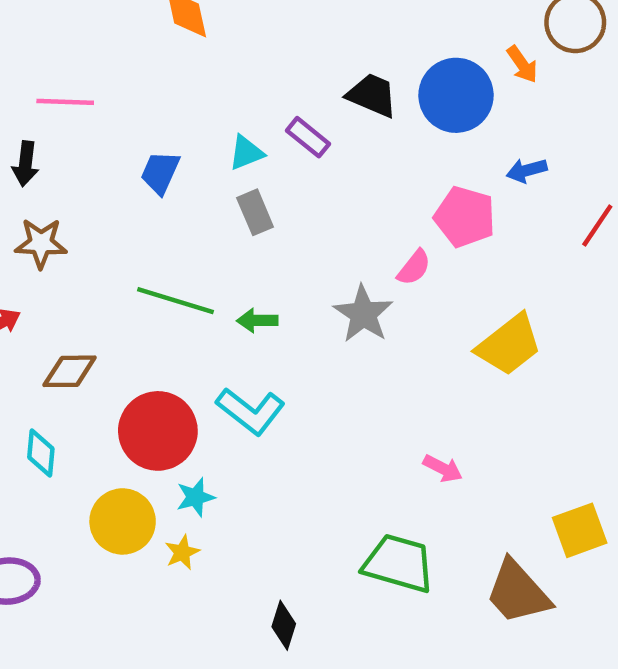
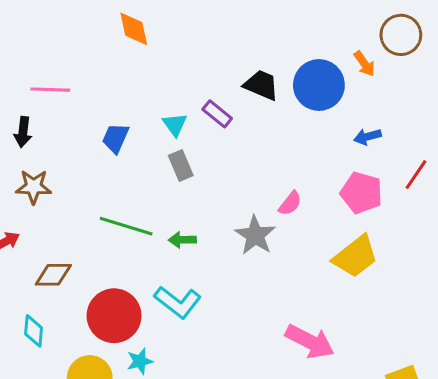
cyan triangle: (246, 153) -> (175, 124), turned -44
pink pentagon: (465, 217) -> (361, 193), moved
pink arrow: (443, 468) -> (310, 342), size x1.8

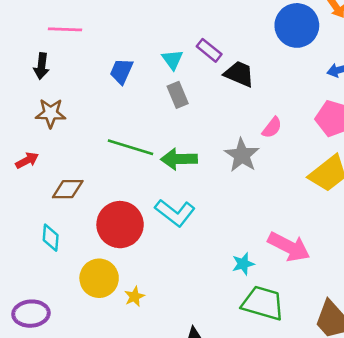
black trapezoid: (261, 85) -> (239, 74), moved
green arrow: (182, 240) -> (179, 159), size x1.5
cyan star: (140, 361) -> (243, 264), moved

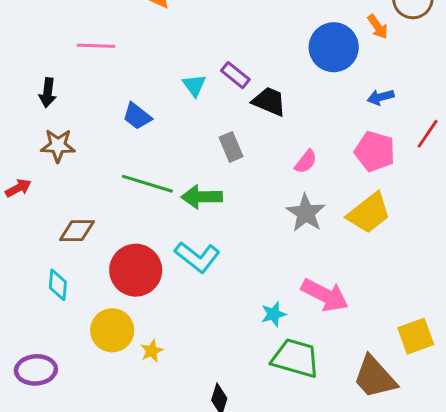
pink line: (65, 29) -> (96, 46), moved
blue trapezoid: (121, 71) -> (137, 116), moved, turned -76
gray rectangle: (178, 95) -> (231, 147), moved
gray star: (242, 155) -> (306, 213), moved
red arrow: (27, 160) -> (18, 188), moved

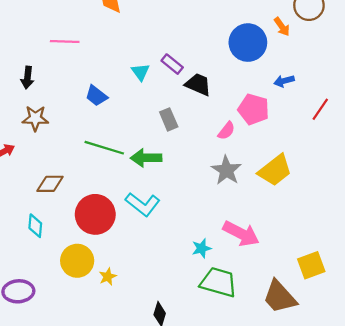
pink pentagon: (375, 151) -> (254, 109), moved

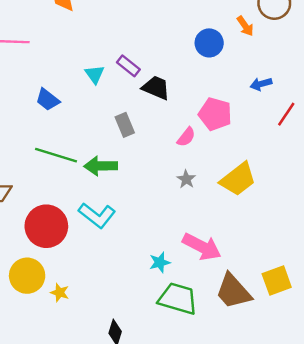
blue circle: (248, 43) -> (209, 43), size x0.7
blue arrow: (284, 81) -> (261, 84), moved
gray star: (226, 170) -> (186, 179), size x0.6
yellow star: (108, 277) -> (60, 293), turned -30
brown trapezoid: (280, 297) -> (233, 291), moved

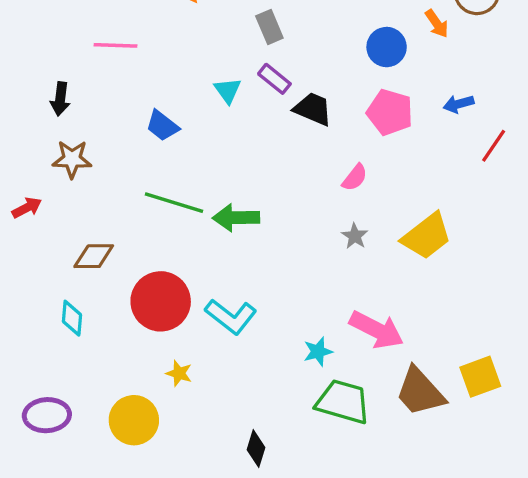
pink pentagon: (215, 114) -> (390, 112), moved
gray rectangle: (125, 125) -> (269, 27), moved
cyan L-shape: (97, 215) -> (231, 316), moved
yellow circle: (27, 276) -> (134, 420), moved
yellow star: (60, 293) -> (179, 373), moved

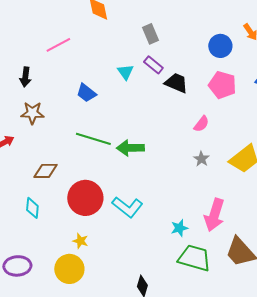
pink line: (115, 45) -> (58, 45), turned -30
pink arrow: (376, 330) -> (214, 215), turned 80
yellow star: (179, 373) -> (80, 241), moved

